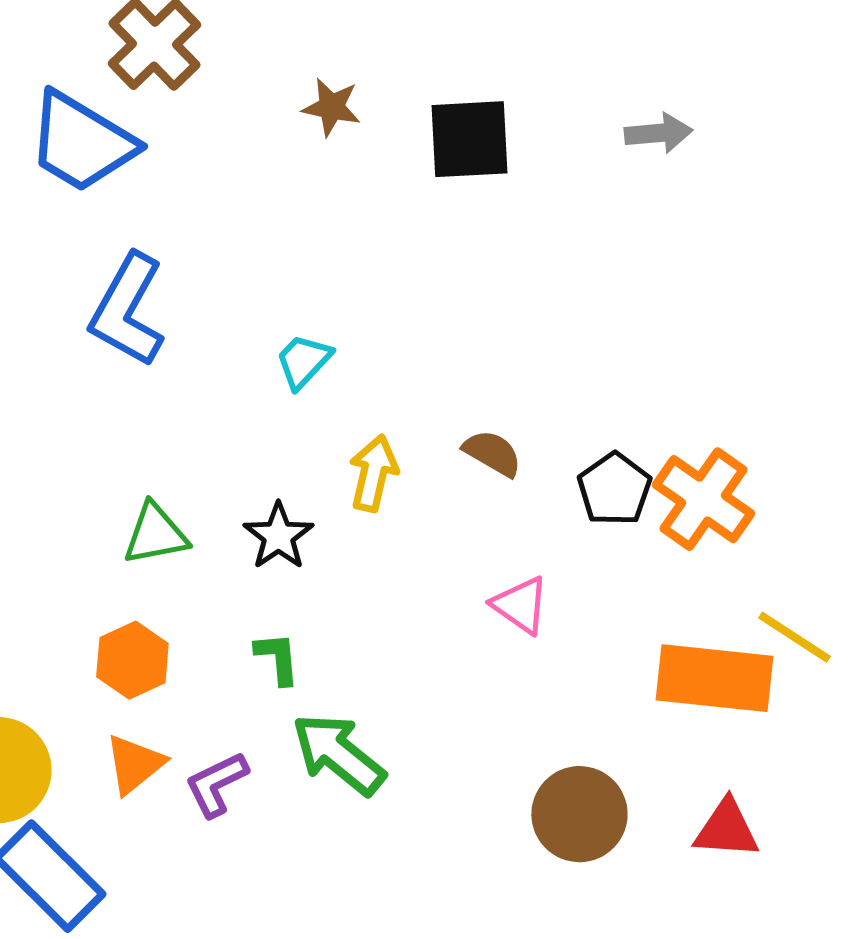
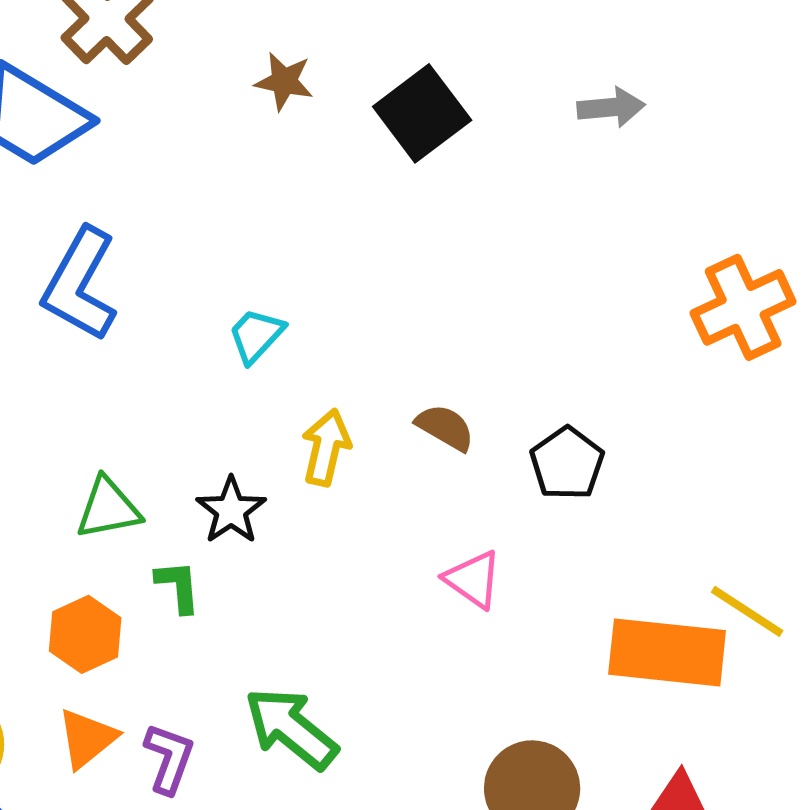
black square: (469, 139) -> (422, 113), turned -34
orange cross: (703, 499) -> (743, 307), moved, turned 30
green L-shape: (277, 658) -> (178, 586), moved
purple L-shape: (216, 784) -> (169, 758), turned 136

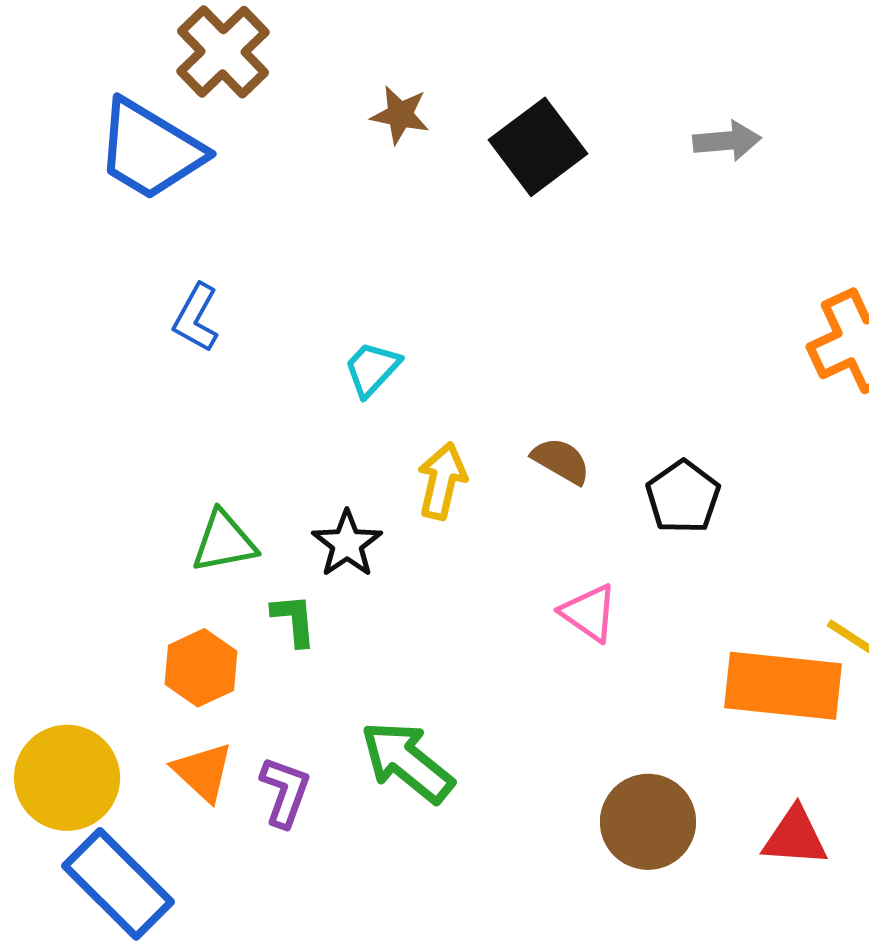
blue L-shape: (80, 284) -> (196, 318), size x0.6
orange triangle: (87, 738) -> (203, 772), turned -38

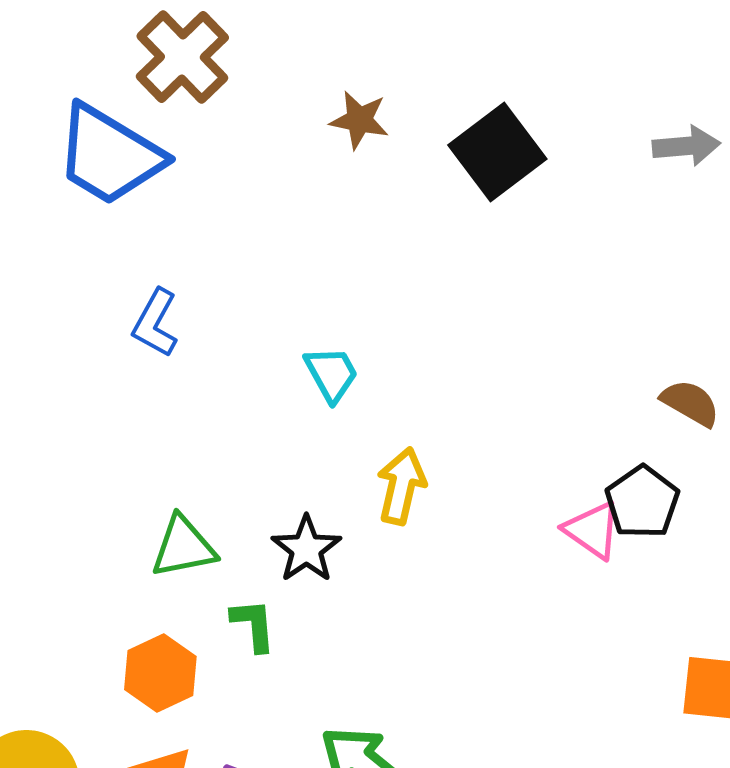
cyan trapezoid: (372, 369) -> (331, 374), turned 108
brown semicircle: (561, 461) -> (690, 403), moved
pink triangle: (589, 613) -> (592, 530), moved

